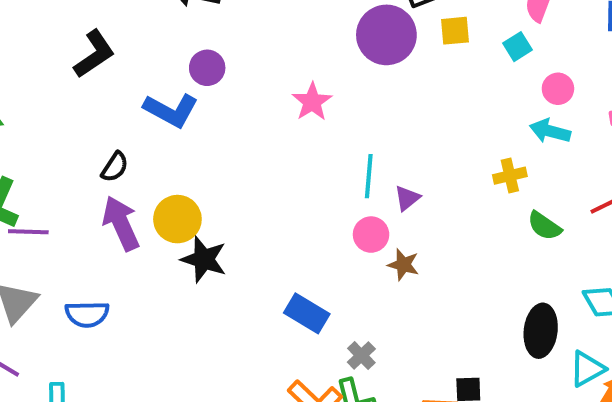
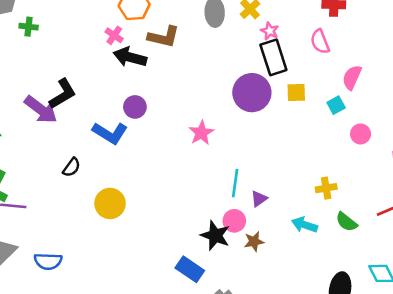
cyan arrow: (550, 131) -> (305, 225), moved
purple arrow: (121, 223) -> (41, 110), moved, turned 148
black star: (204, 259) -> (215, 235), moved
brown star: (403, 265) -> (254, 242), turned -30

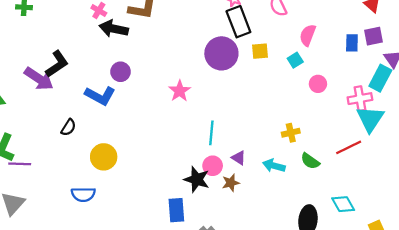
purple triangle: (259, 199) -> (239, 158), moved, turned -49
blue semicircle: (48, 261) -> (83, 194), moved
blue rectangle: (190, 269) -> (176, 210), turned 55

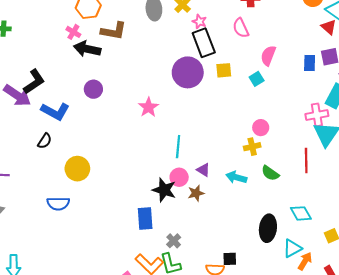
pink circle: (318, 84) -> (261, 128), moved
blue L-shape: (100, 96) -> (55, 111), moved
red line: (349, 147) -> (306, 161), turned -65

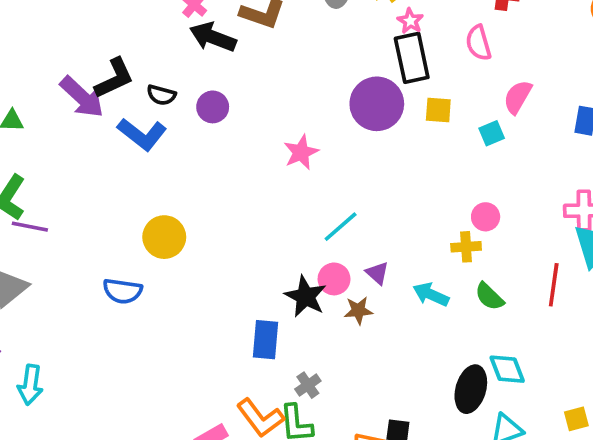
black semicircle: (45, 141) -> (161, 95), moved, turned 63
cyan line: (178, 147) -> (341, 227), turned 35
cyan diamond: (301, 213) -> (507, 369), moved

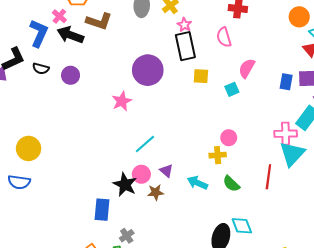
purple circle: (377, 104) -> (148, 70), moved
blue L-shape: (142, 134) -> (39, 33), moved, turned -104
yellow circle: (164, 237) -> (29, 148), moved

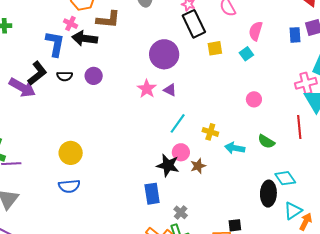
yellow cross: (218, 155) -> (210, 132), moved, turned 35
purple triangle: (166, 171) -> (170, 90), moved

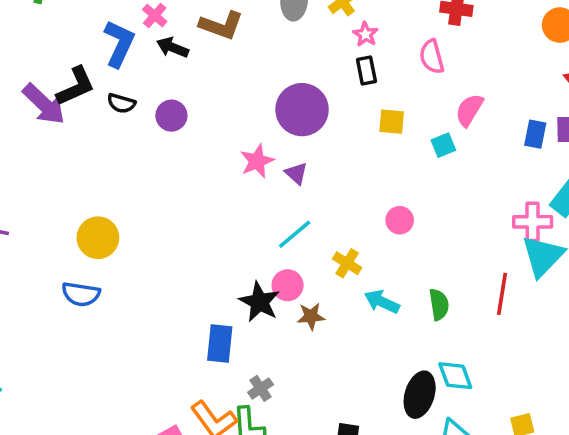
black rectangle: (194, 24) -> (366, 70), size x0.6
black arrow: (85, 38) -> (173, 47), size x0.7
pink circle: (254, 99) -> (400, 220), moved
green semicircle: (266, 142) -> (439, 304), turned -144

